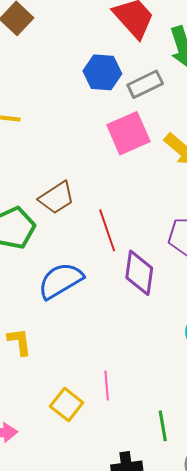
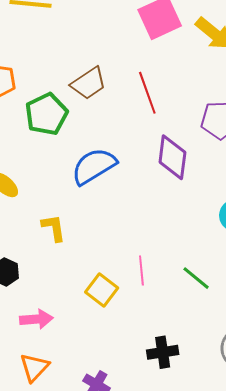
red line: (107, 230) -> (147, 93), moved
green line: (163, 426) -> (196, 278), moved, turned -40

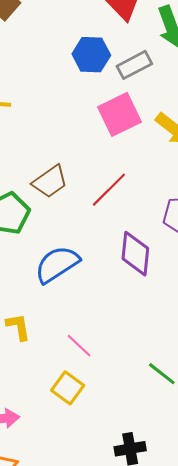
red line: (147, 93) -> (109, 190), turned 66
pink line: (141, 270) -> (79, 346), moved, turned -40

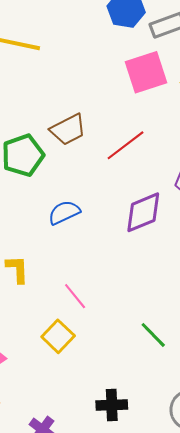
purple diamond: (135, 254) -> (143, 212), turned 54
blue semicircle: (57, 264) -> (64, 212), size x0.7

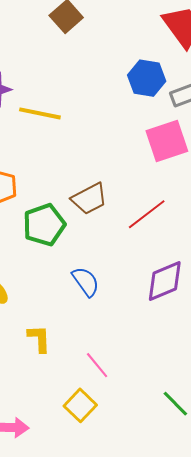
blue semicircle: (64, 212) -> (86, 282), turned 80

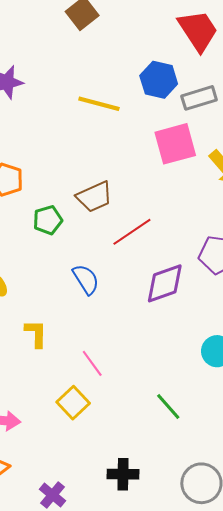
yellow line: (40, 113) -> (99, 104), moved
red line: (147, 214) -> (132, 232), moved
green pentagon: (44, 225) -> (48, 220), size x0.7

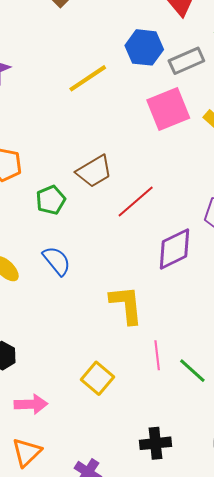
yellow line: (99, 104) -> (88, 78), turned -42
blue semicircle: (86, 279) -> (57, 261), moved
yellow L-shape: (36, 333) -> (126, 305), moved, size x1.4
pink line: (92, 363) -> (157, 355), moved, turned 36

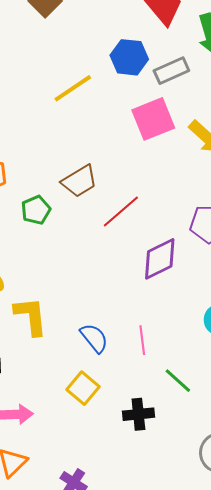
blue semicircle: (57, 261) -> (94, 338), moved
yellow L-shape: (126, 305) -> (31, 316), moved
pink line: (157, 355) -> (142, 340), moved
black cross: (156, 443) -> (138, 414), moved

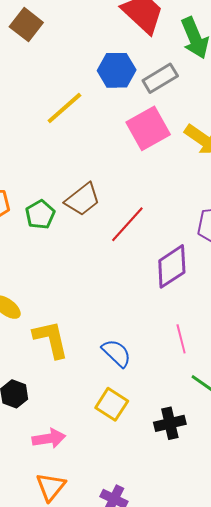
green pentagon: (36, 210) -> (40, 214), moved
pink line: (142, 340) -> (181, 339), moved

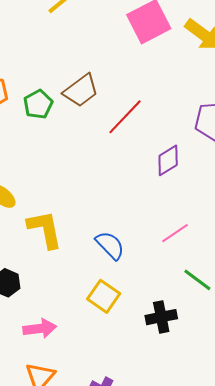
purple diamond: (172, 266) -> (168, 160), size x0.7
pink line: (181, 339) -> (175, 233), turned 68

